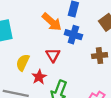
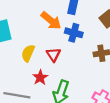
yellow semicircle: (23, 62) -> (28, 53), moved

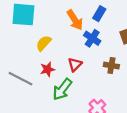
red triangle: (53, 55) -> (75, 65), moved

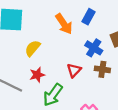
blue cross: (92, 38) -> (94, 48), moved
red triangle: (75, 65) -> (74, 70), moved

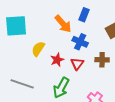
blue cross: (94, 48) -> (80, 42), moved
red star: (37, 75) -> (57, 60), moved

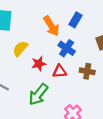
red triangle: (77, 64) -> (60, 71), turned 40

